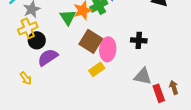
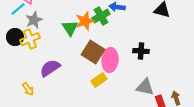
black circle: (37, 40) -> (15, 37), moved

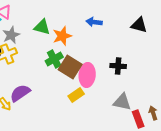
green cross: (101, 16) -> (54, 59), moved
green triangle: (70, 28) -> (42, 27), moved, turned -42
purple semicircle: (50, 68) -> (20, 93), moved

